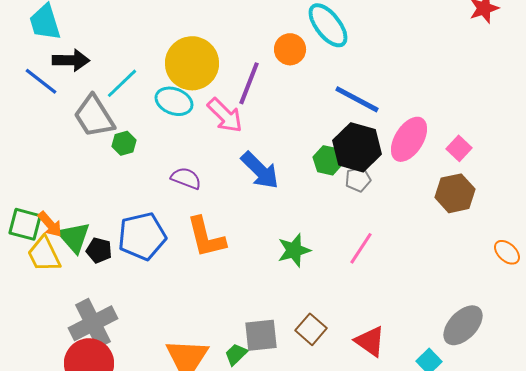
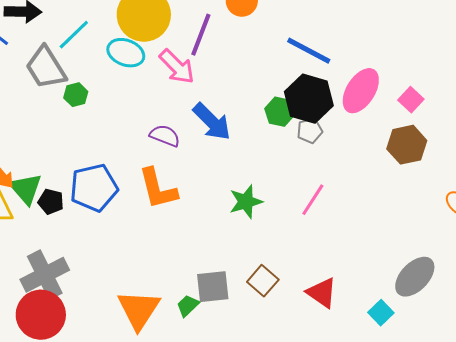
purple semicircle: (186, 178) -> (165, 136), moved

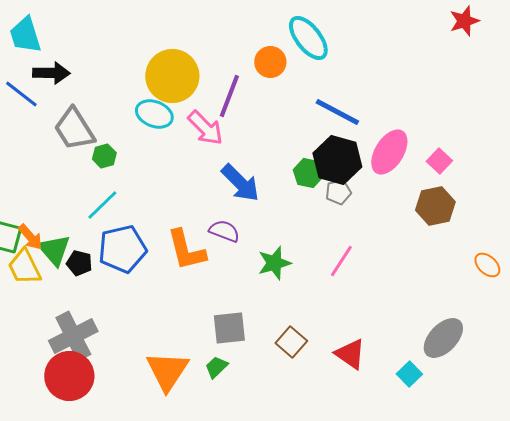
cyan line: (74, 35) -> (102, 205), moved
purple semicircle: (165, 136) -> (224, 231), moved
gray square: (213, 287) -> (229, 328), moved

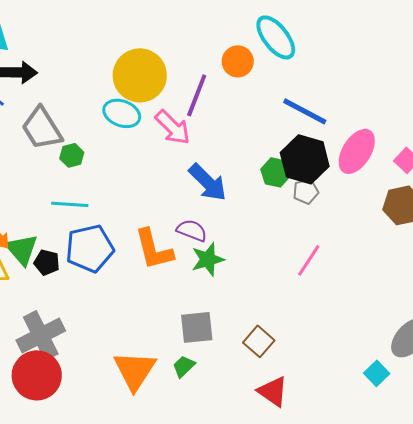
cyan line: (102, 205) -> (70, 204), turned 48
green star: (274, 263) -> (208, 259), moved
red triangle: (350, 354) -> (273, 391), moved

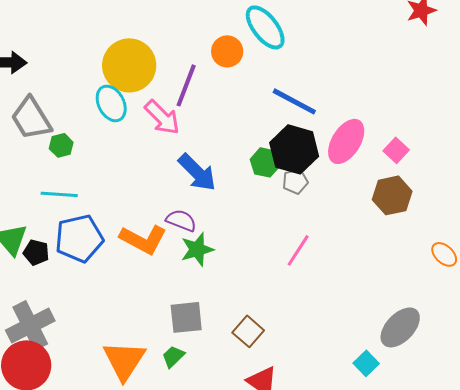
cyan ellipse: (122, 113) -> (111, 103), turned 42
orange L-shape: (154, 249) -> (143, 239), turned -48

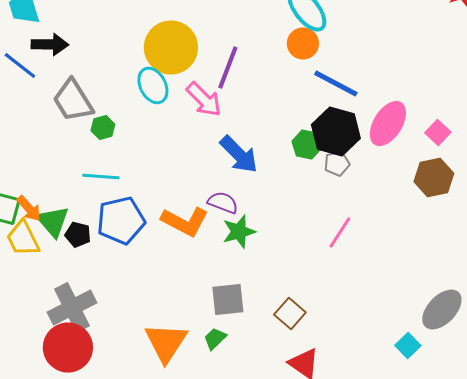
orange circle: (227, 51) -> (303, 44), moved

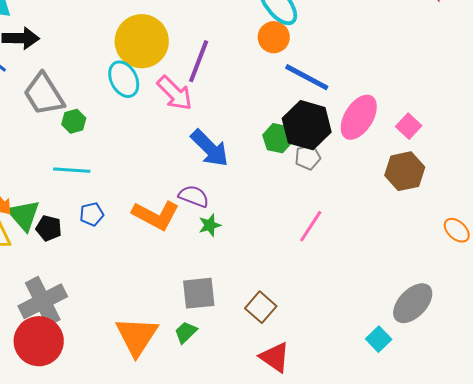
blue pentagon: (121, 220) -> (92, 214), size x0.5
green star: (239, 232) -> (210, 225), size x0.7

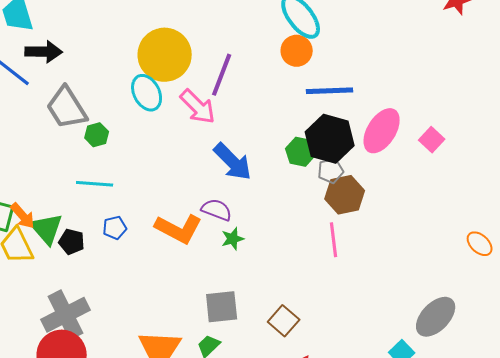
blue line: (307, 77) -> (330, 91), turned -30
brown hexagon: (405, 171) -> (345, 195), moved
pink line: (311, 226) -> (334, 240), turned -40

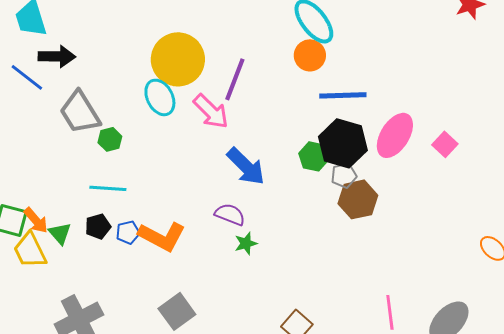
green triangle: (47, 229) -> (60, 233), size x0.7
orange L-shape: (179, 229) -> (162, 236), moved
pink line: (334, 240) -> (390, 312), moved
black pentagon: (72, 242) -> (98, 226), moved, turned -30
gray square: (222, 307) -> (177, 311), moved, turned -30

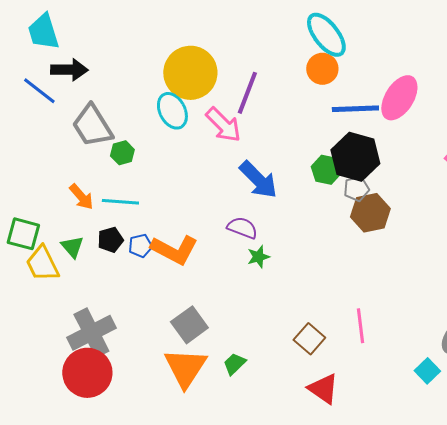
pink ellipse: (395, 135) -> (399, 98), moved
orange arrow: (36, 220) -> (81, 197), moved
pink line: (390, 312) -> (360, 326), moved

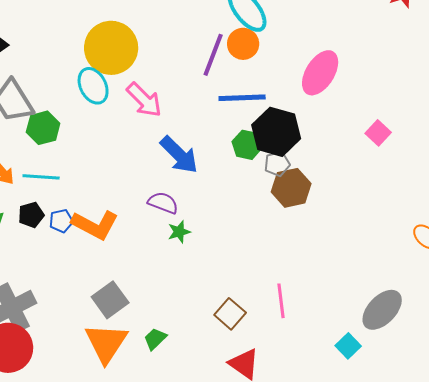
purple line: (247, 93) -> (213, 55), moved
blue line: (355, 109) -> (242, 98), moved
green hexagon: (122, 153) -> (43, 128), size x1.4

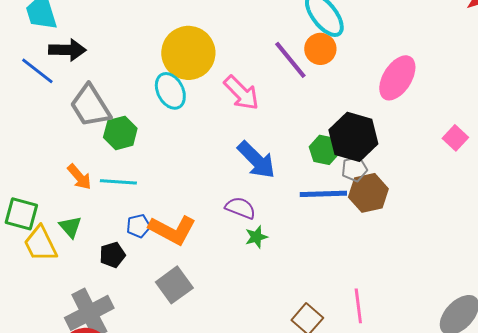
purple line: (213, 55) -> (290, 60), turned -60
blue line: (242, 98) -> (323, 194), moved
pink arrow: (144, 100) -> (241, 93), moved
black pentagon: (31, 215) -> (112, 255), moved
gray square: (110, 300) -> (174, 285), moved

